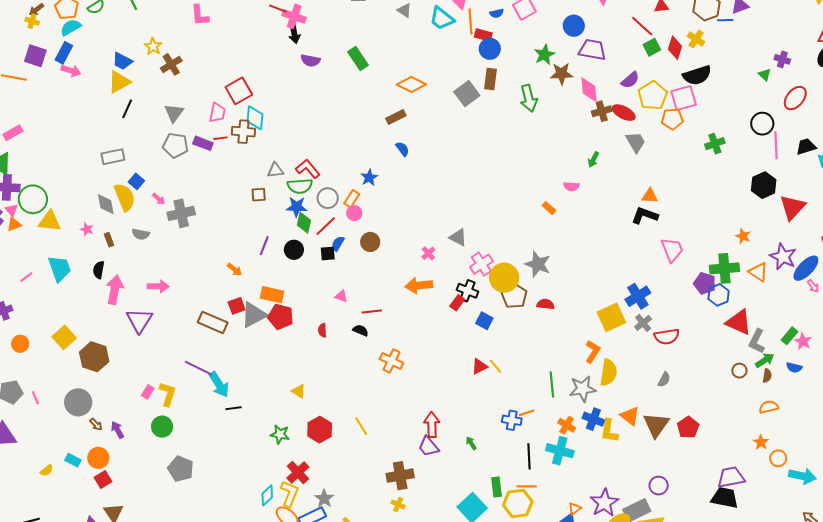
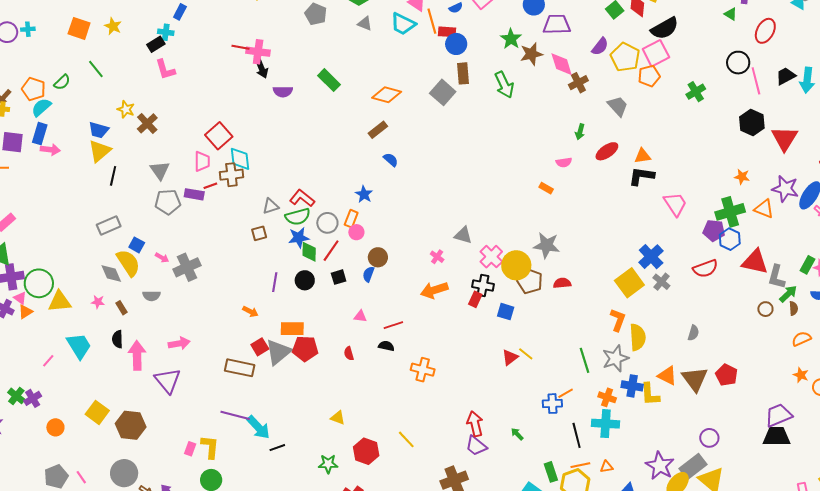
red ellipse: (624, 113) -> (607, 151), moved, turned -50
blue semicircle: (338, 243) -> (368, 274), moved
red semicircle: (667, 337) -> (705, 269), moved
orange triangle: (575, 509) -> (607, 467), moved, turned 40

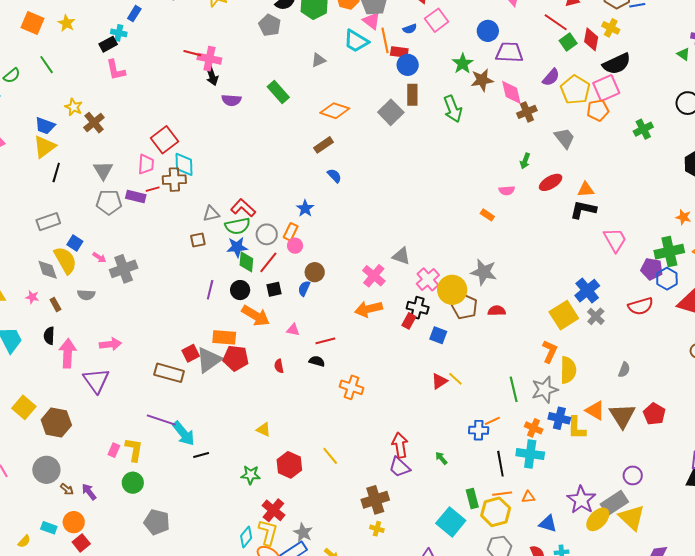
gray triangle: (365, 23) -> (318, 60), moved, turned -49
pink cross: (437, 257) -> (374, 276), size x1.6
orange arrow: (250, 312) -> (256, 316), moved, size x1.8

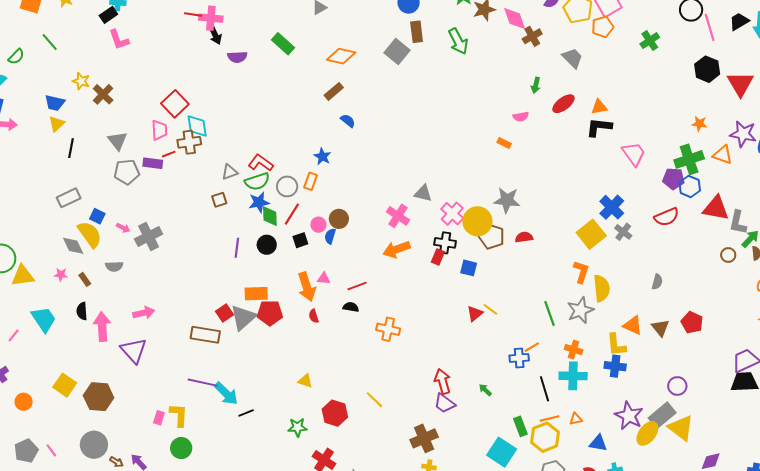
yellow triangle: (45, 147) -> (57, 124), size x0.7
pink circle: (295, 246) -> (318, 225), moved
orange arrow: (256, 316) -> (307, 287), moved, turned 48
brown triangle: (622, 416) -> (660, 328), size x0.7
blue cross: (559, 418) -> (615, 366), moved

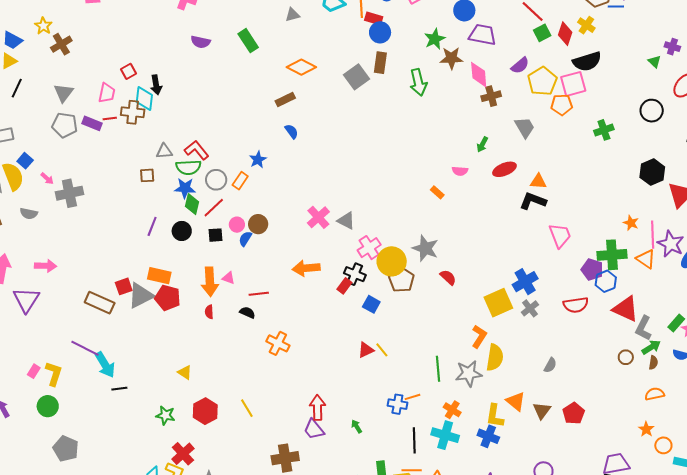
pink line: (710, 27) -> (653, 235), moved
black arrow: (215, 35) -> (156, 85), moved
red square: (175, 104) -> (129, 71), size x0.6
pink cross: (398, 216) -> (318, 217), moved
red semicircle: (524, 237) -> (448, 277), moved, turned 36

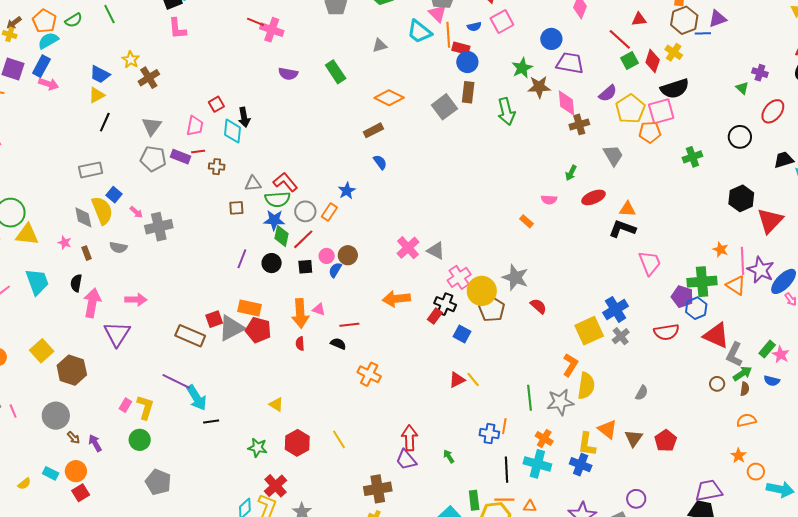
brown cross: (133, 112) -> (217, 167), moved, size x0.7
orange line: (412, 397) -> (504, 426), turned -63

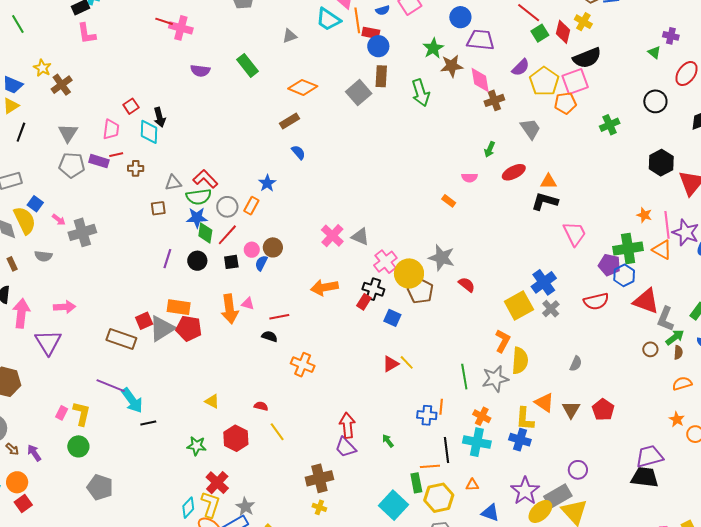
red semicircle: (300, 344) -> (261, 406), moved, turned 112
orange line: (504, 500) -> (430, 466), moved

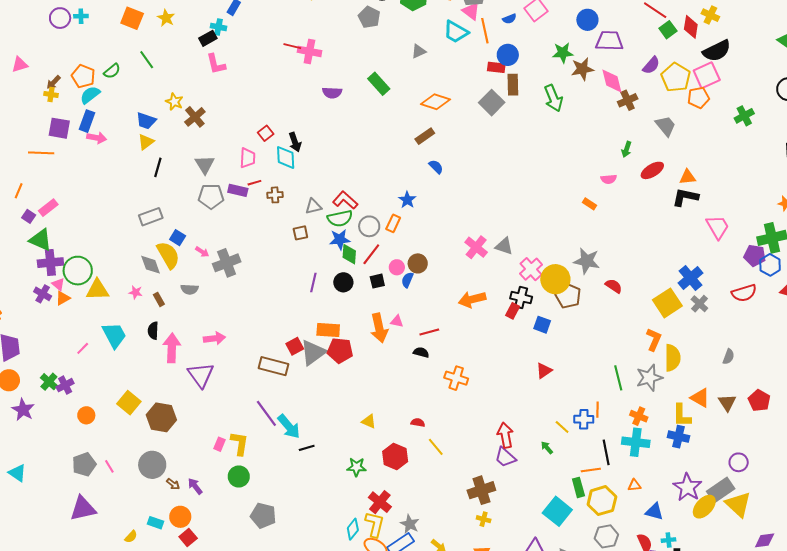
red rectangle: (371, 33) -> (496, 67), moved
green star: (433, 48) -> (563, 53), turned 30
yellow line: (407, 362) -> (562, 427), moved
purple line: (111, 386) -> (266, 413), turned 36

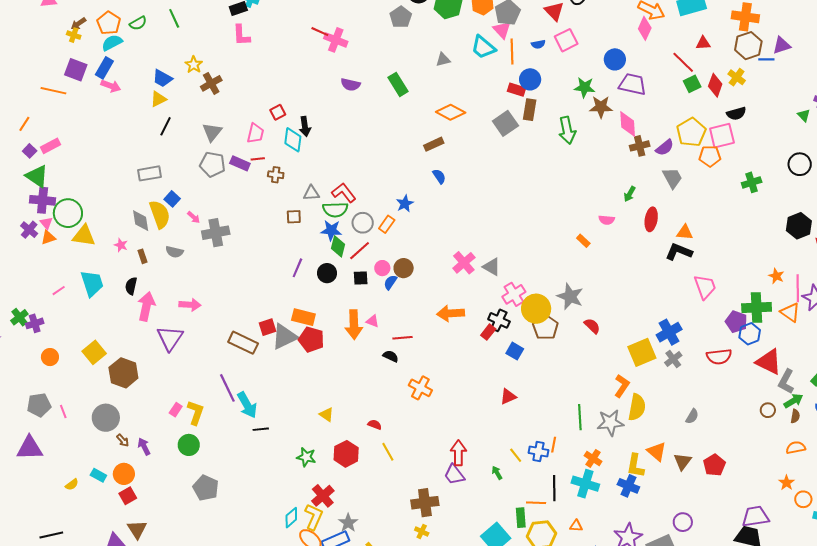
black semicircle: (717, 51) -> (736, 114), size x0.7
purple semicircle: (651, 65) -> (665, 148), moved
red ellipse: (652, 170) -> (651, 219), turned -60

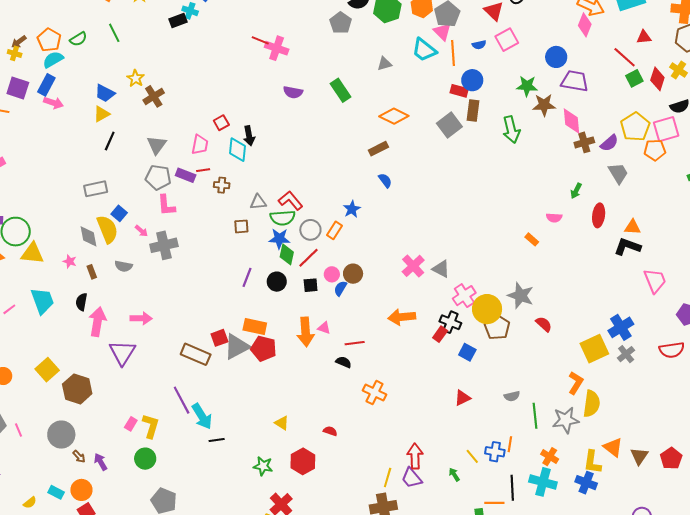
pink L-shape: (241, 35) -> (166, 205), moved
gray semicircle: (692, 416) -> (512, 396), moved, turned 49
yellow line: (388, 452) -> (388, 477), moved, turned 48

